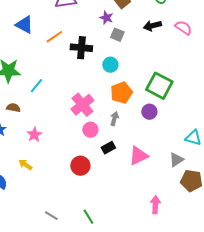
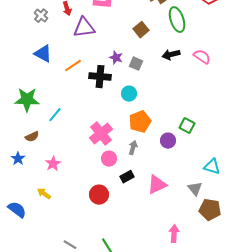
purple star: (106, 18) -> (116, 58), moved
green square: (159, 86) -> (187, 126), moved, size x0.6
brown semicircle: (13, 108) -> (32, 137), turned 144
gray triangle: (176, 160) -> (195, 189), turned -35

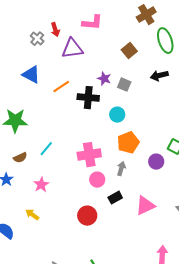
gray cross: (41, 16) -> (37, 39), moved
cyan line: (55, 115) -> (46, 149), moved
pink cross: (101, 134) -> (89, 155), turned 30

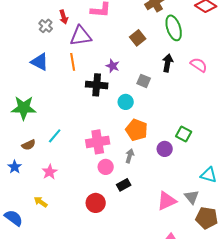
black arrow: (159, 76) -> (168, 63), turned 114
gray square: (124, 85) -> (144, 81), moved
orange line: (61, 87) -> (73, 62), moved, turned -66
orange pentagon: (128, 143) -> (137, 130), turned -30
pink triangle: (145, 206) -> (167, 201), moved

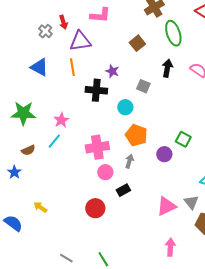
pink star: (50, 172) -> (61, 120), moved

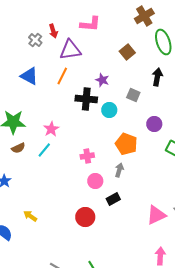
orange line: (72, 67) -> (62, 76), turned 36
cyan circle: (125, 107) -> (109, 110), moved
pink cross: (97, 147) -> (87, 156), size x0.6
brown semicircle: (28, 150) -> (18, 148), moved
purple circle: (164, 154) -> (154, 124), moved

